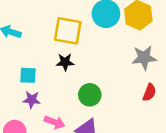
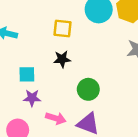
yellow square: (68, 31) -> (63, 29), size x0.7

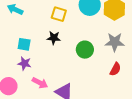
green circle: (88, 89) -> (85, 50), moved

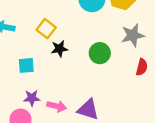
yellow square: (59, 14) -> (46, 29), moved, turned 35
purple star: (24, 63) -> (32, 98), moved

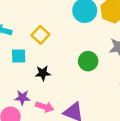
black star: (59, 49) -> (43, 73), moved
cyan square: (26, 65) -> (19, 56), moved

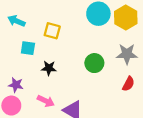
yellow square: (40, 35) -> (52, 31), turned -35
purple star: (22, 98) -> (16, 85), moved

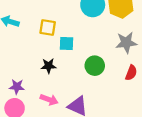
cyan square: (28, 48) -> (66, 43), moved
green circle: (94, 63) -> (95, 66), moved

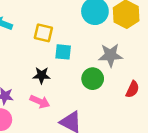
gray star: (126, 43) -> (111, 55), moved
pink arrow: (49, 100) -> (40, 102), moved

